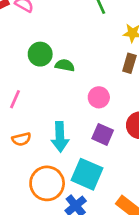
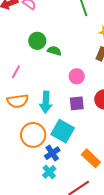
purple square: (103, 134) -> (77, 103), turned -35
orange semicircle: (21, 139) -> (18, 101), size x1.5

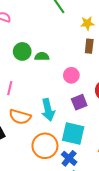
orange semicircle: (18, 101) -> (20, 117), turned 40

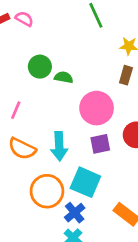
pink circle: (71, 75) -> (97, 108), size x1.6

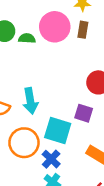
pink circle: (97, 108) -> (55, 27), moved
purple square: (100, 144) -> (84, 113), moved, turned 36

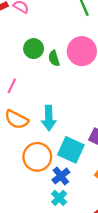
green semicircle: (27, 38) -> (54, 58), turned -119

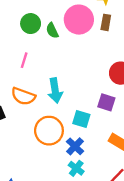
pink line: (12, 86) -> (24, 60), moved
cyan square: (71, 150) -> (81, 119), size x0.7

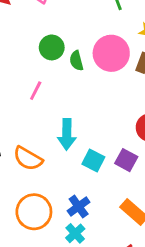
orange semicircle: (23, 96) -> (28, 159), moved
cyan square: (81, 119) -> (93, 160), moved
orange circle: (49, 131) -> (34, 212), moved

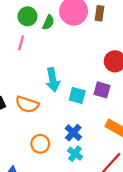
green semicircle: (76, 61) -> (48, 22), turned -128
pink line: (36, 91) -> (21, 43), moved
orange circle: (34, 212) -> (40, 144), size x0.7

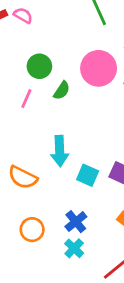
green semicircle: (48, 22) -> (62, 90), moved

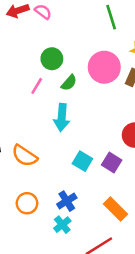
cyan arrow: (60, 151) -> (62, 117), moved

